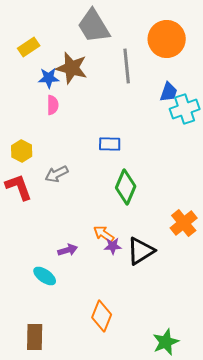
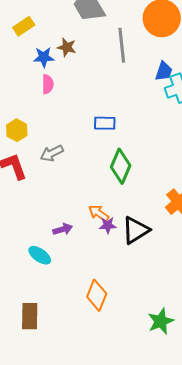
brown star: (72, 68) -> (67, 47), size x0.6

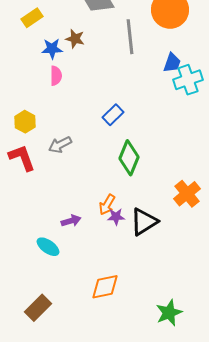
blue rectangle: (105, 123) -> (113, 115), turned -45
orange arrow: (99, 213) -> (107, 205), turned -95
orange diamond: (97, 295) -> (105, 287), turned 56
brown rectangle: (30, 316) -> (38, 308), turned 44

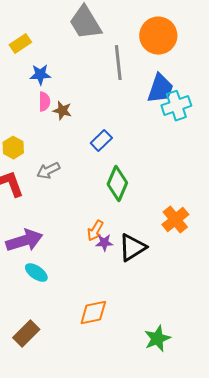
brown star: (75, 39) -> (62, 111), moved
blue trapezoid: (172, 63) -> (160, 89), size x1.5
purple arrow: (71, 221) -> (24, 241), moved, size x1.8

